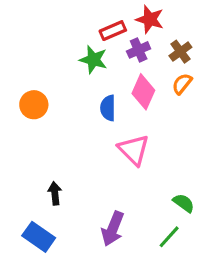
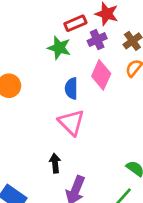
pink triangle: (134, 150) -> (71, 122), moved
black arrow: (55, 193) -> (55, 163), moved

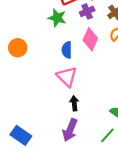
black arrow: (55, 163) -> (74, 103), moved

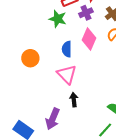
orange circle: (18, 48) -> (30, 58), moved
purple arrow: (70, 130) -> (53, 119), moved

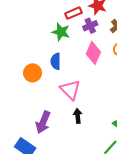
blue semicircle: (67, 49) -> (56, 61), moved
purple arrow: (53, 119) -> (43, 122), moved

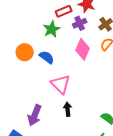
green star: (61, 32) -> (52, 29), turned 30
blue semicircle: (56, 61) -> (47, 57), turned 126
orange circle: (33, 73) -> (25, 52), moved

